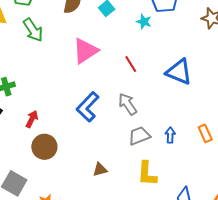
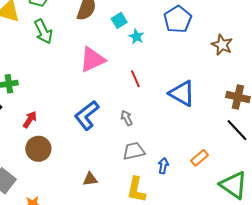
cyan star: (144, 22) -> (136, 37), moved
gray arrow: (128, 104) -> (127, 118), size x0.7
orange rectangle: (205, 133) -> (199, 158), turned 66
blue arrow: (170, 135) -> (163, 166), moved

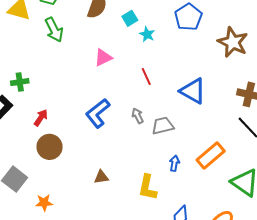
brown star: (222, 45) -> (233, 42), size x1.4
pink triangle: (92, 60) -> (103, 57), size x0.7
gray trapezoid: (134, 151) -> (163, 126), moved
orange rectangle: (199, 158) -> (211, 155), size x1.6

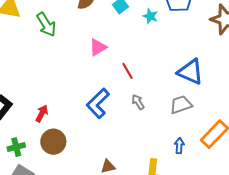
cyan star: (147, 34) -> (150, 16), moved
red line: (146, 77) -> (127, 71), moved
green cross: (20, 82) -> (16, 147), moved
gray trapezoid: (163, 126) -> (181, 105), moved

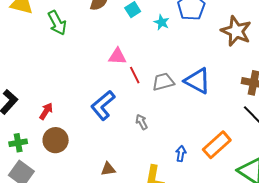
pink triangle: (98, 47) -> (117, 56), moved, turned 30
gray arrow: (138, 102) -> (142, 122), moved
gray trapezoid: (181, 105) -> (163, 82), moved

